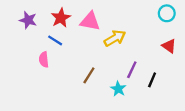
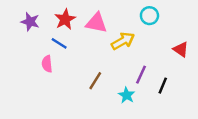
cyan circle: (167, 13) -> (149, 16), moved

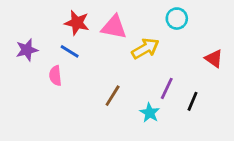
red star: (65, 19) -> (77, 23), turned -30
purple star: (30, 22) -> (27, 50), moved, turned -30

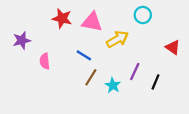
blue line: (70, 51) -> (84, 55), moved
cyan star: (150, 113) -> (113, 85), moved

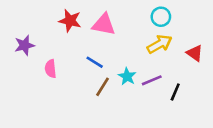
yellow arrow: (117, 39) -> (160, 44), moved
purple line: (135, 72) -> (152, 80), turned 42
cyan star: (113, 85) -> (127, 76), moved

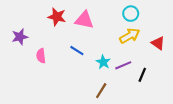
brown line: (102, 87) -> (101, 91), moved

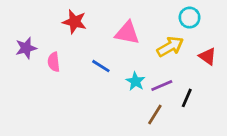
cyan circle: (131, 14) -> (190, 18), moved
pink triangle: (84, 20) -> (127, 33), moved
pink semicircle: (41, 56) -> (54, 62), moved
brown line: (101, 91) -> (155, 115), moved

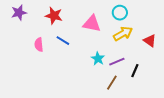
cyan circle: (190, 18) -> (120, 13), moved
purple star: (26, 48) -> (19, 13), moved
blue line: (101, 66) -> (63, 41), moved

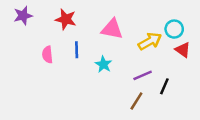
cyan circle: (120, 13) -> (174, 29), moved
blue line: (63, 41) -> (77, 50), turned 56
cyan star: (98, 59) -> (103, 64), moved

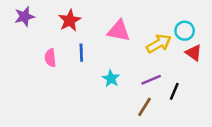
red star: (66, 19) -> (70, 20), turned 30
cyan star: (103, 64) -> (111, 78), moved

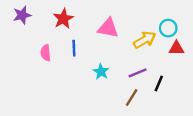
red triangle: (194, 53) -> (176, 48), turned -35

